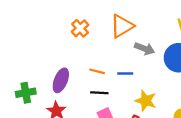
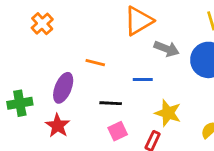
orange cross: (80, 28) -> (42, 24), moved
orange line: (97, 71) -> (95, 63), moved

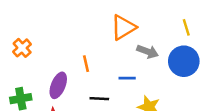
orange cross: (42, 24) -> (22, 48), moved
orange line: (95, 63) -> (86, 64), turned 63

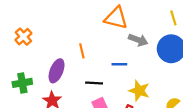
orange triangle: (123, 27) -> (116, 18), turned 45

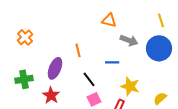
orange triangle: (116, 18) -> (109, 20), size x0.7
black line: (94, 83) -> (89, 79), turned 49

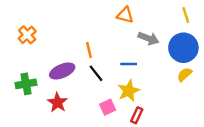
purple ellipse: (55, 68) -> (62, 71), turned 45
black line: (89, 79) -> (96, 73), moved
yellow star: (130, 86) -> (129, 91), moved, turned 30
yellow semicircle: (160, 98) -> (185, 74), moved

